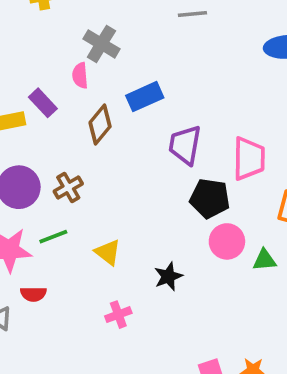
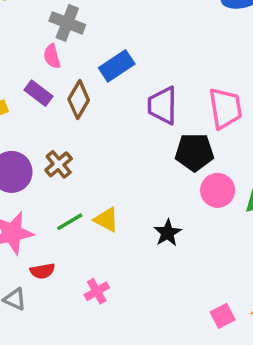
purple rectangle: (43, 103) -> (38, 93), moved
green line: (53, 237) -> (70, 222), moved
pink cross: (118, 315) -> (97, 291), moved

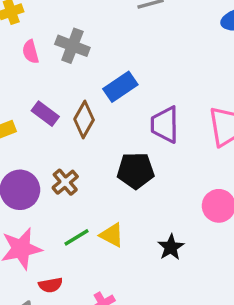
pink semicircle: (52, 56) -> (31, 52), moved
black pentagon: (194, 152) -> (136, 171), moved

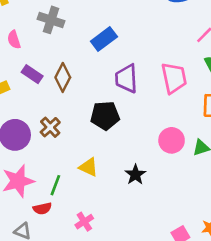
pink semicircle: (31, 52) -> (14, 40), moved
blue rectangle: (120, 87) -> (104, 39), moved
green line: (76, 237) -> (55, 185), moved, turned -36

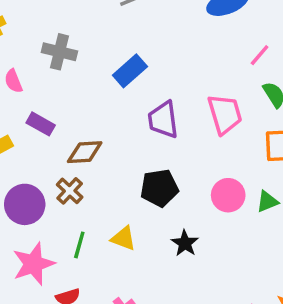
brown diamond: (63, 77) -> (85, 152), moved, turned 64
black pentagon: (105, 116) -> (159, 188), moved
green line: (55, 185) -> (79, 245), moved

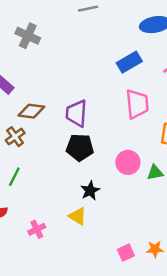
blue rectangle: (130, 71) -> (129, 62), moved
purple trapezoid: (163, 120) -> (76, 113), moved
yellow triangle: (123, 238) -> (78, 216), moved

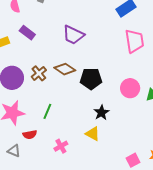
brown diamond: (31, 111) -> (65, 69), moved, turned 30
purple trapezoid: (76, 113) -> (73, 35), moved, turned -65
green line: (14, 177) -> (47, 111), moved

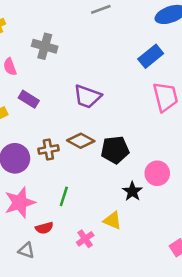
brown cross: (39, 73) -> (48, 149), turned 35
pink circle: (130, 88) -> (157, 173), moved
yellow triangle: (93, 134) -> (113, 220), moved

